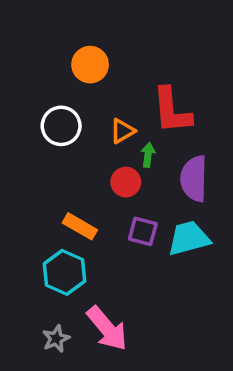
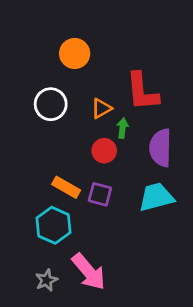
purple square: (143, 231) -> (100, 194), moved

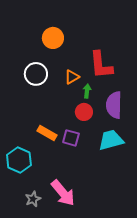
red circle: (104, 151) -> (84, 112), moved
cyan hexagon: (54, 225) -> (19, 160), moved

